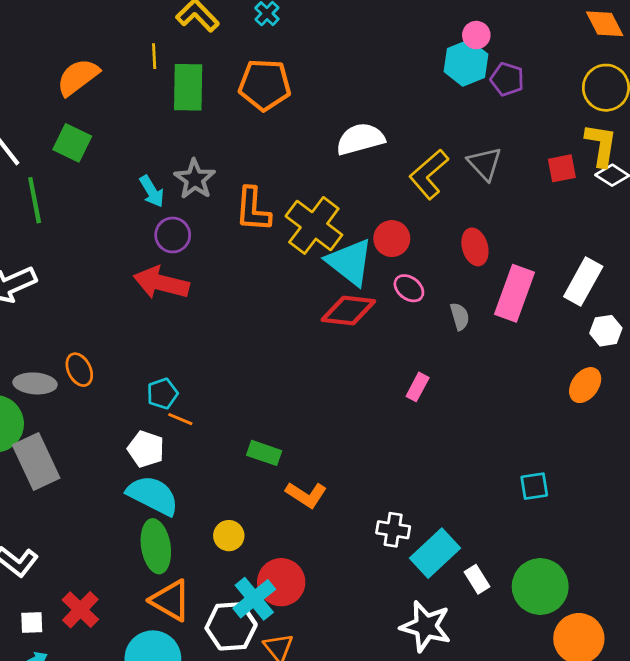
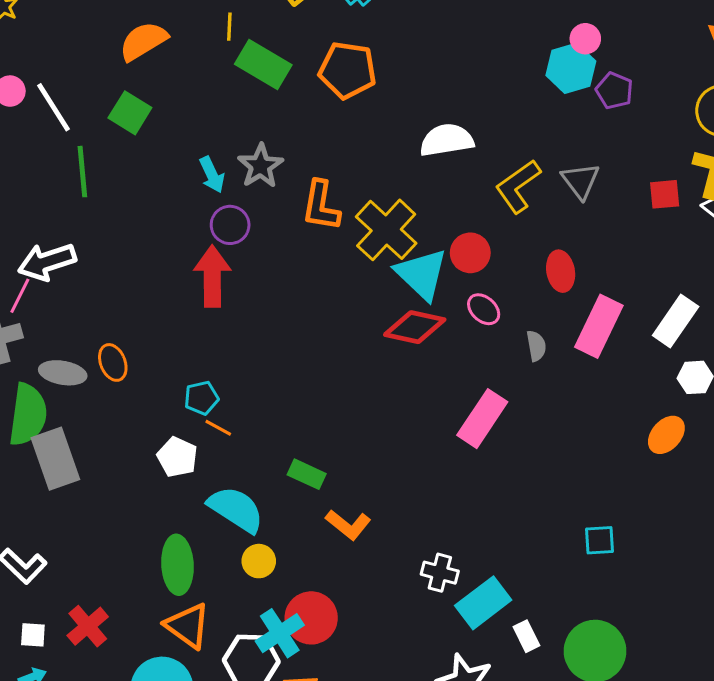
green rectangle: (188, 87) -> (263, 64), turned -66
red arrow: (161, 283) -> (212, 276), turned 70
pink rectangle: (418, 387) -> (482, 419), size x1.8
cyan semicircle: (153, 495) -> (236, 509), moved

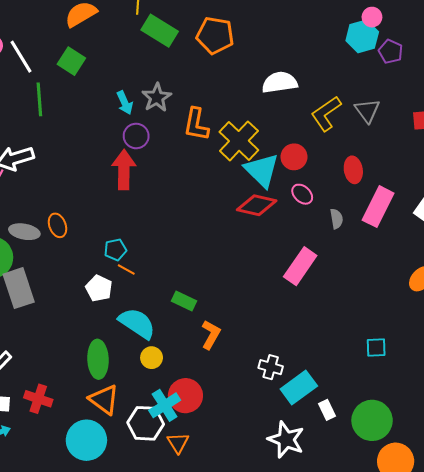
orange L-shape: (348, 525) -> (211, 335), turned -100
red cross: (88, 626) -> (38, 399), turned -32

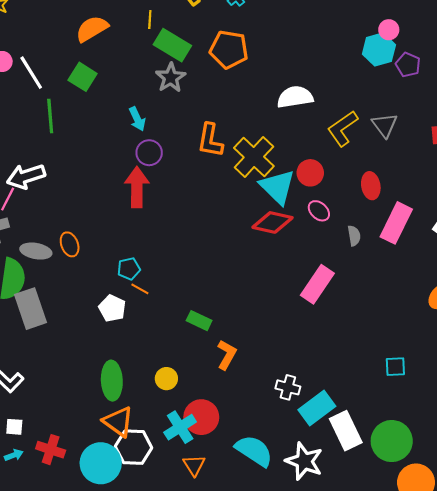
gray star: (157, 97) -> (171, 78), moved
cyan semicircle: (137, 323) -> (254, 451), moved
red cross: (38, 399) -> (51, 450), moved
white rectangle: (327, 410) -> (346, 431), size x1.8
white hexagon: (146, 423) -> (134, 447), moved

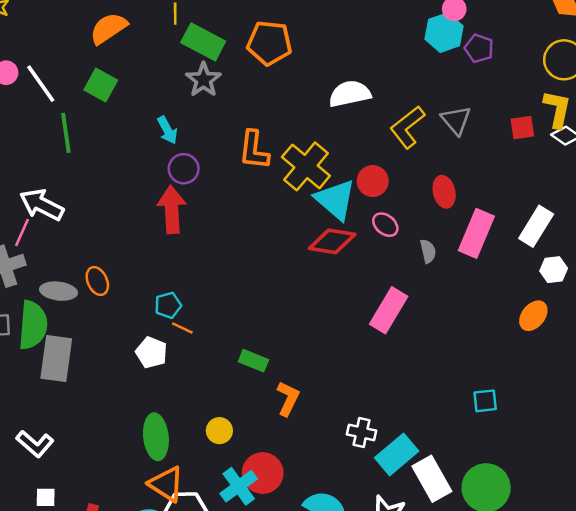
white arrow: (26, 176) -> (42, 205), turned 48
gray rectangle: (30, 309) -> (56, 359), turned 30

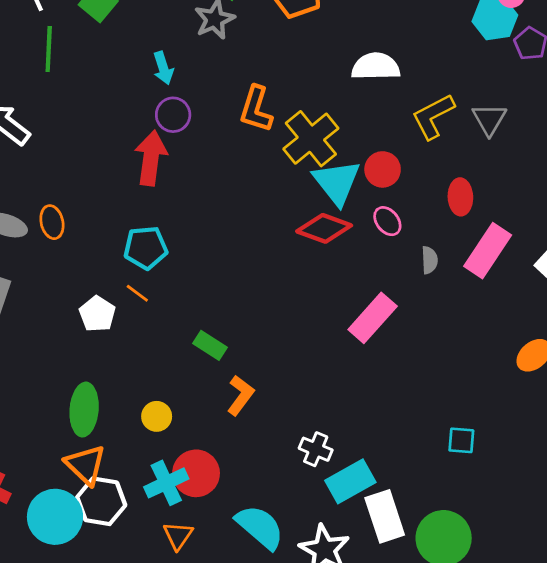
cyan pentagon: (168, 305) -> (146, 248), moved, size x1.4

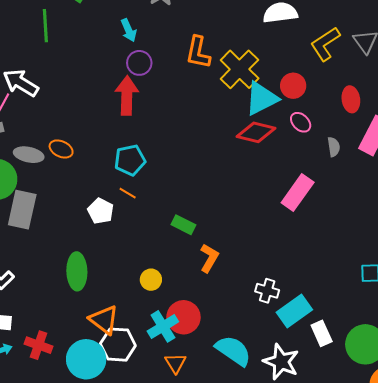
cyan triangle: (337, 182) -> (261, 98), turned 48
orange ellipse: (52, 222) -> (61, 149), turned -45
green ellipse: (84, 410) -> (77, 271), moved
white rectangle: (385, 516) -> (322, 333), size x0.7

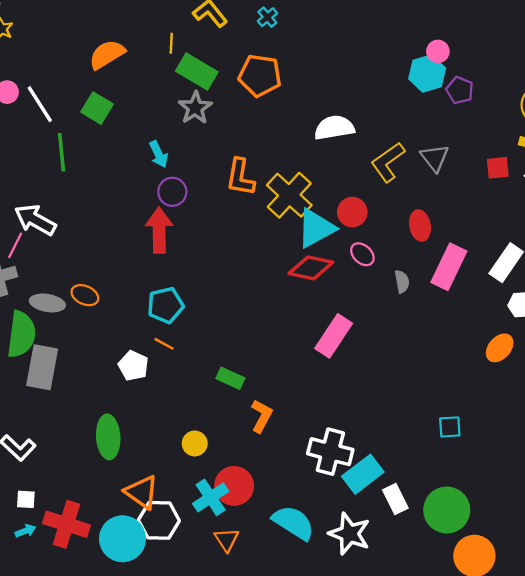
pink rectangle: (298, 193) -> (334, 336), moved
white cross: (267, 291) -> (330, 452), size x1.6
red cross: (38, 345) -> (66, 524), size x1.4

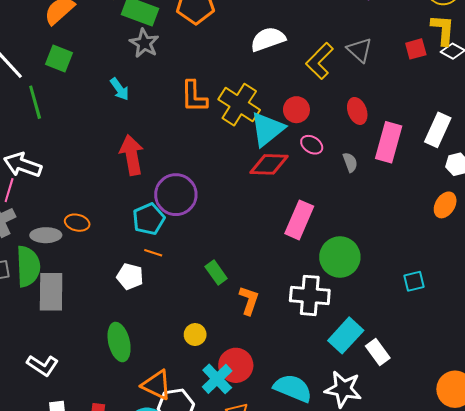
purple circle: (172, 192) -> (176, 195), moved, size x1.6
green rectangle: (230, 378) -> (216, 273), turned 40
white cross: (330, 452) -> (310, 295), moved
green circle: (447, 510) -> (340, 257), moved

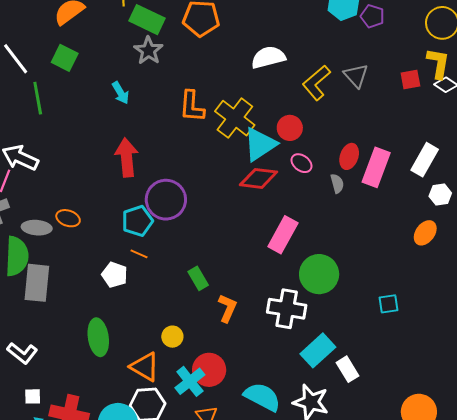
red ellipse: (357, 111) -> (349, 156), moved, turned 35
orange triangle: (157, 385) -> (145, 367), moved

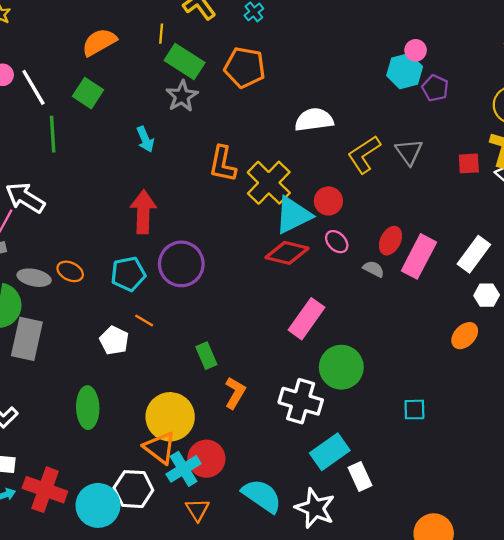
gray semicircle: (337, 183) -> (374, 269), turned -54
cyan pentagon: (137, 221) -> (128, 274), moved
yellow circle: (172, 337) -> (170, 417), size x2.0
orange triangle: (145, 367) -> (160, 448), moved

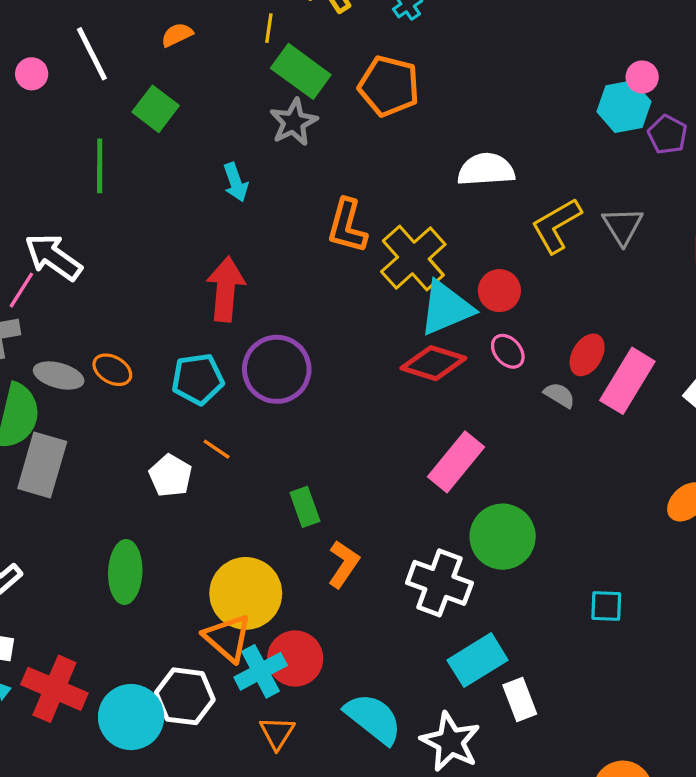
orange semicircle: (99, 42) -> (177, 35), size x0.6
white line: (33, 87) -> (92, 54), moved

